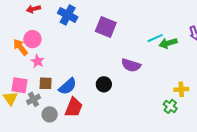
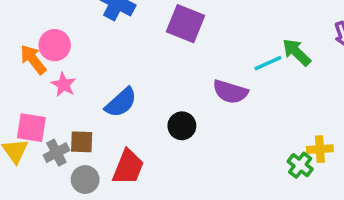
cyan line: (155, 38) -> (268, 63), moved
green arrow: (168, 43) -> (297, 52), turned 60
brown square: (46, 83) -> (82, 142), moved
blue semicircle: (68, 86) -> (121, 102), moved
yellow cross: (181, 89) -> (320, 149), moved

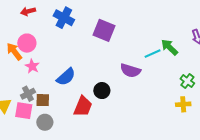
pink square: (31, 128) -> (24, 111), moved
gray cross: (56, 153) -> (28, 94), moved
green cross: (300, 165) -> (187, 81), moved
red trapezoid: (128, 167) -> (83, 106), moved

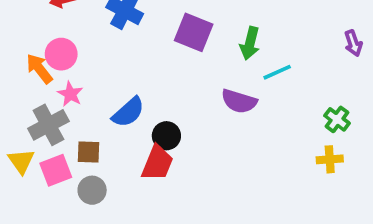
green arrow: (169, 47) -> (250, 43), moved, turned -120
black circle: (102, 91) -> (166, 136), moved
gray cross: (28, 94) -> (48, 125), moved, size x1.5
pink square: (24, 111) -> (56, 170), turned -30

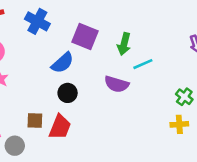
blue semicircle: (128, 112) -> (63, 63), moved
black circle: (166, 136) -> (68, 93), moved
brown square: (88, 152) -> (35, 121), moved

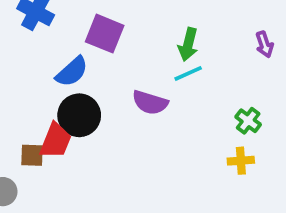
green arrow: (124, 44) -> (188, 44), moved
black circle: (68, 93) -> (79, 115), size x1.5
red trapezoid: (60, 127) -> (56, 141), moved

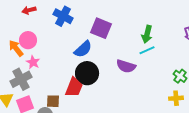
brown square: (32, 155) -> (53, 101), moved

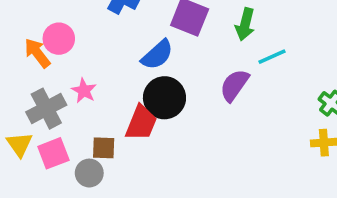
green arrow: (147, 34) -> (245, 24), moved
pink star: (33, 62) -> (84, 91), moved
purple semicircle: (126, 66) -> (234, 85), turned 108

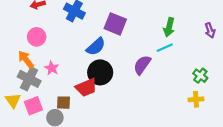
green arrow: (245, 24) -> (169, 27), moved
orange arrow: (37, 53) -> (26, 59), moved
gray cross: (46, 109) -> (29, 79), turned -35
red trapezoid: (141, 123) -> (86, 87), turned 45

